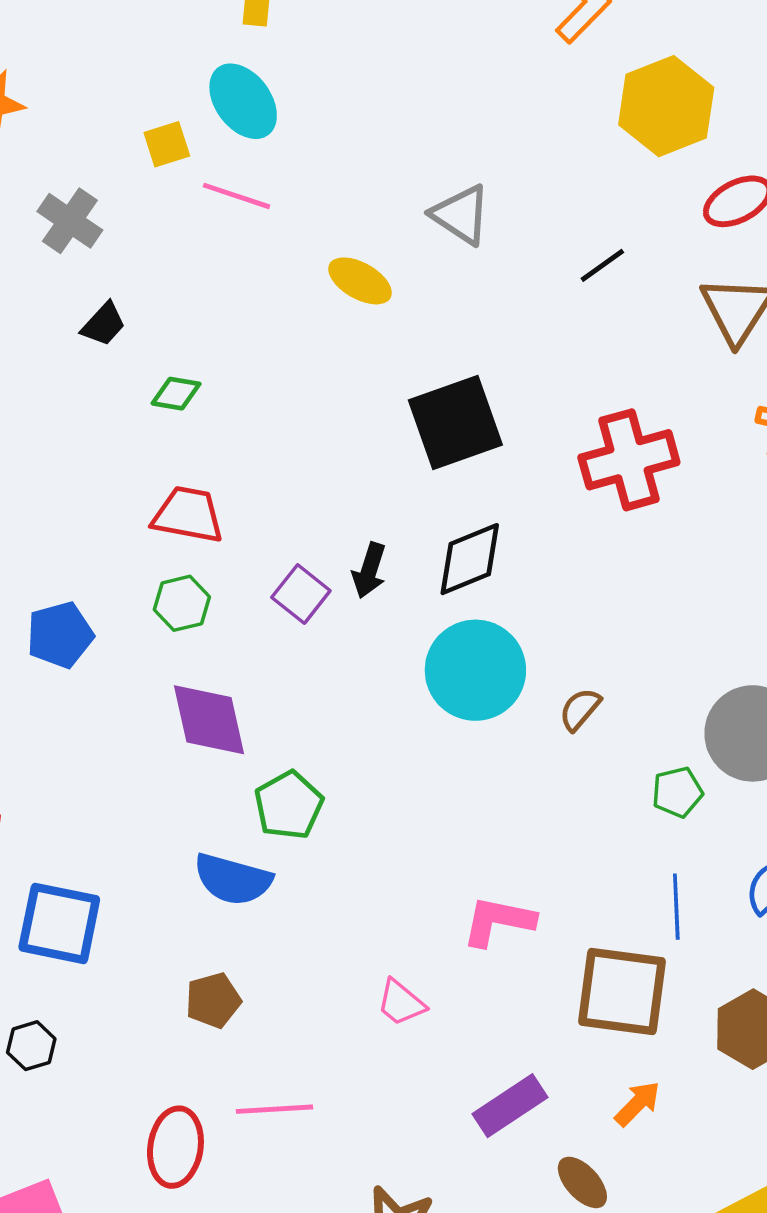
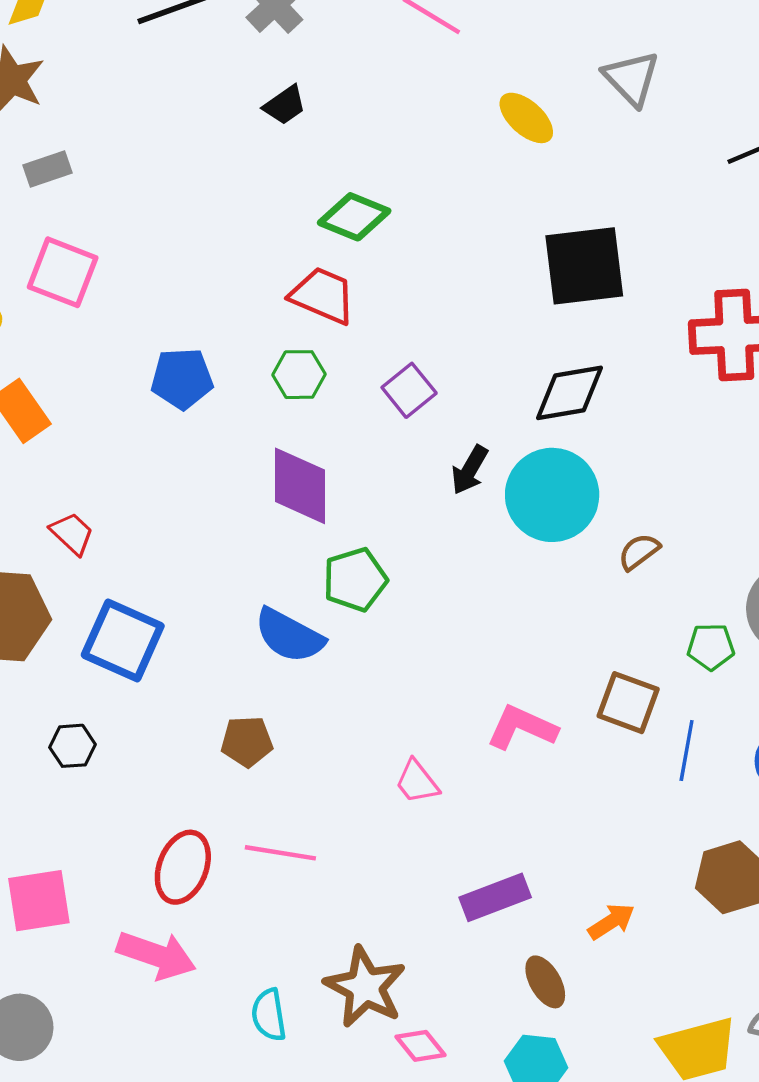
green diamond: (176, 394) -> (354, 217), moved, size x1.5
black arrow: (369, 570) -> (470, 470), moved
brown square: (622, 992) -> (628, 703), moved, size x0.7

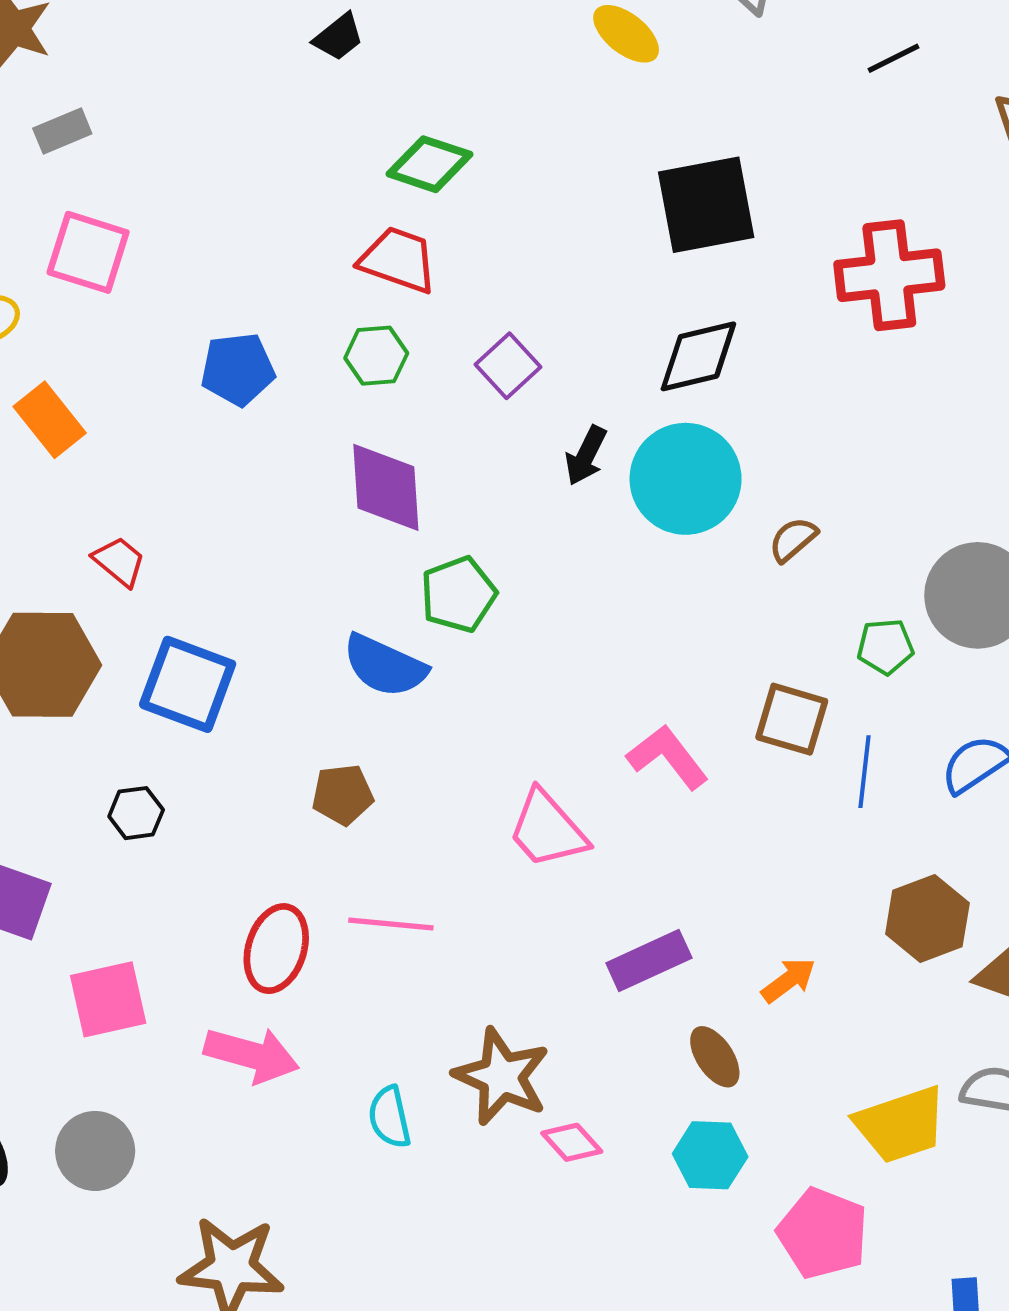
pink L-shape: (522, 728) -> (668, 757), turned 32
pink trapezoid: (417, 782) -> (547, 829), size x1.5

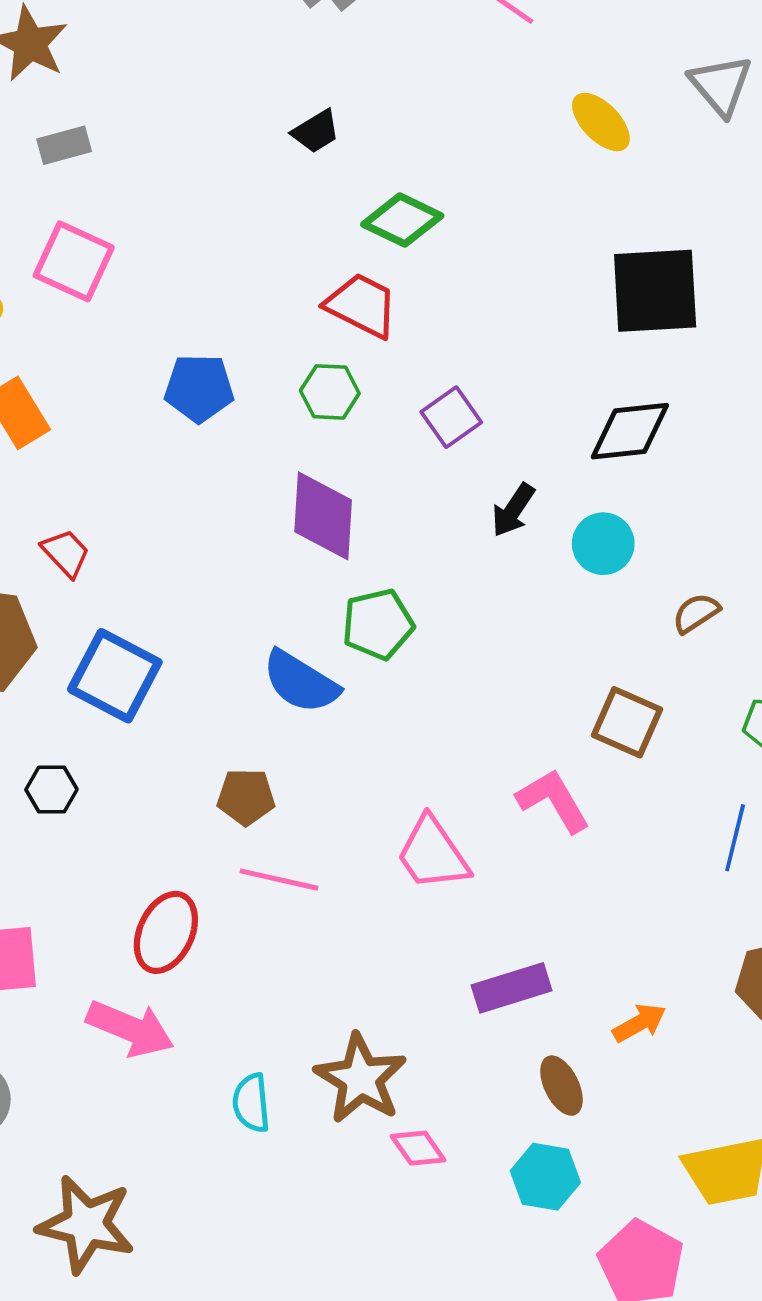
black trapezoid: (339, 37) -> (316, 131), moved
cyan circle: (686, 479) -> (603, 544), size x0.6
brown square: (792, 719) -> (627, 722), moved
pink line: (391, 924) -> (279, 880), moved

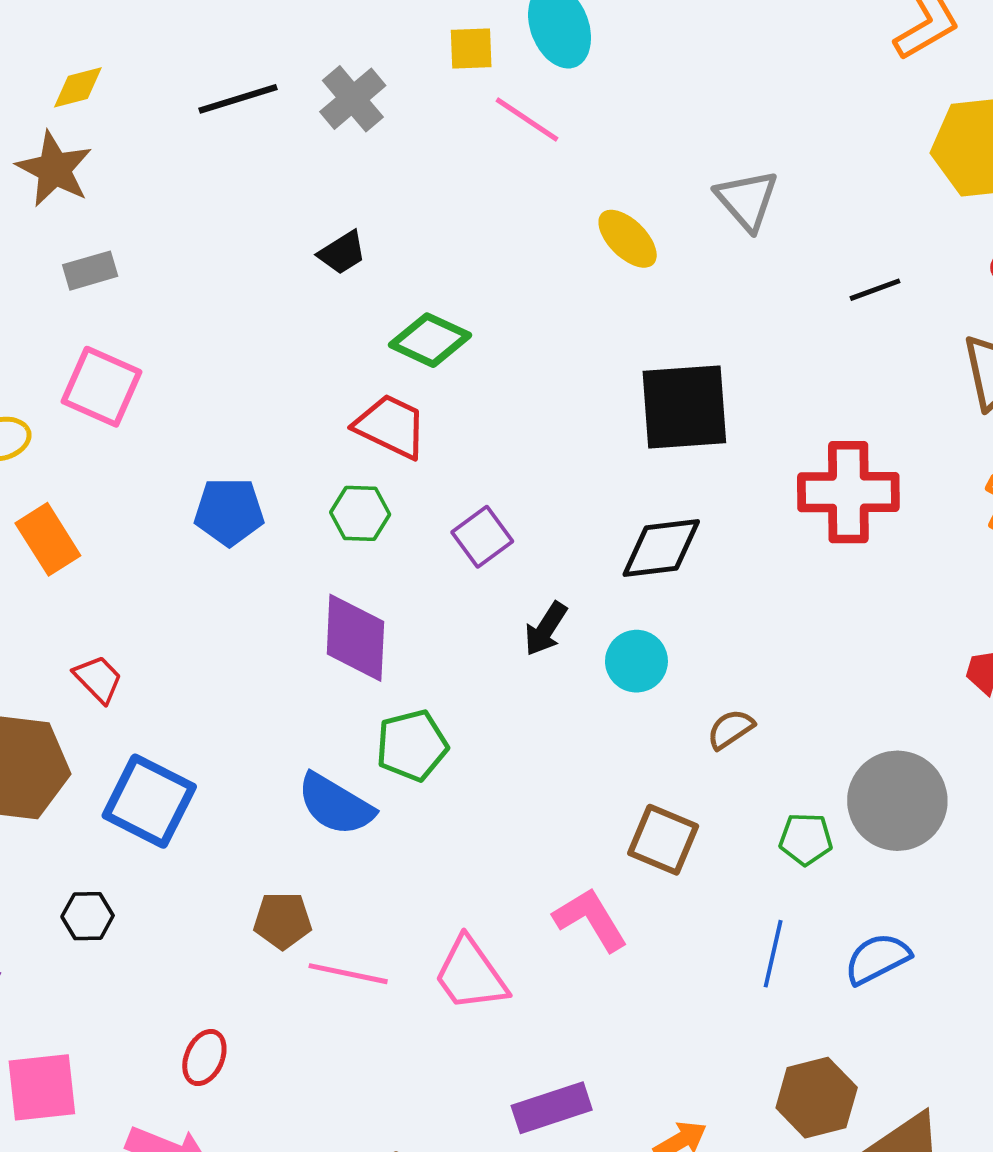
pink line: (279, 880) -> (348, 974), moved
red ellipse: (166, 932) -> (204, 1057), size x0.7

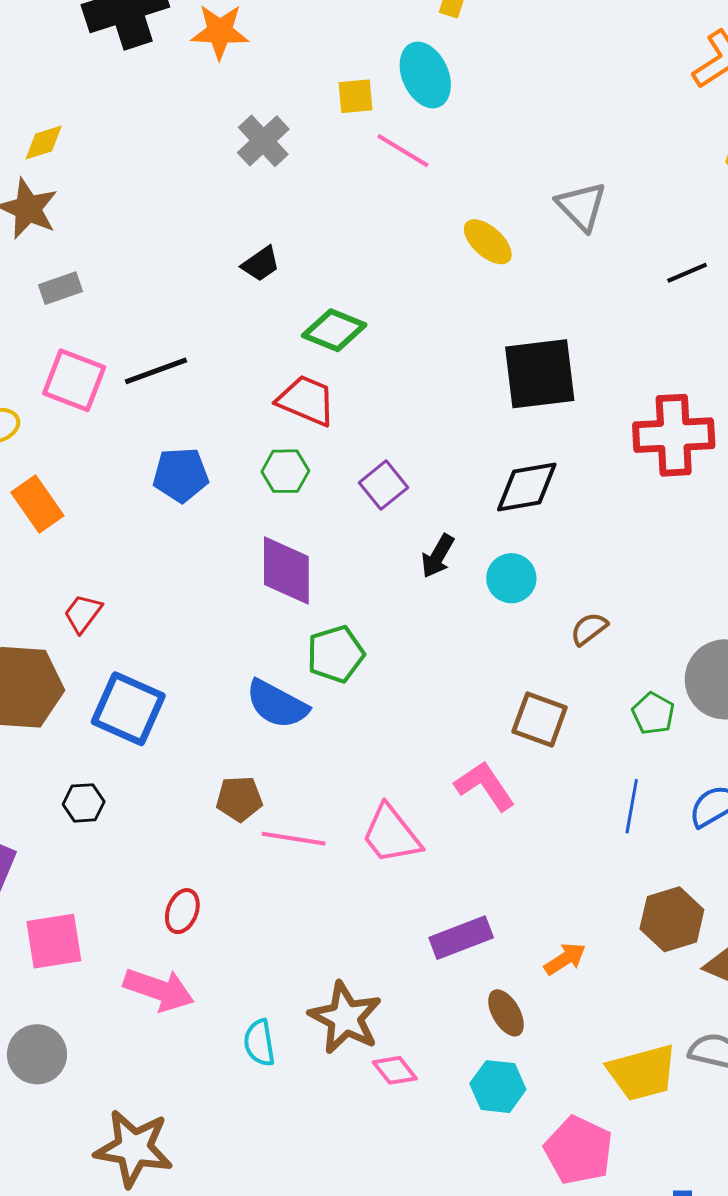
black line: (238, 99) -> (156, 371), moved
red trapezoid: (98, 679) -> (83, 613), turned -96
green pentagon: (806, 839) -> (653, 713), turned 30

